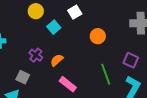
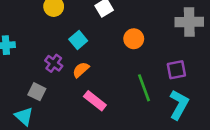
cyan square: (54, 27) -> (78, 40), moved
purple square: (131, 60) -> (176, 70), turned -35

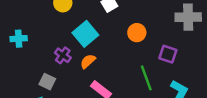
cyan square: (78, 40) -> (85, 34), size x1.5
purple square: (176, 70) -> (168, 54), moved, turned 30

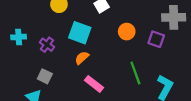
cyan square: (85, 34) -> (80, 33), turned -30
purple square: (168, 54) -> (156, 39), moved
purple cross: (63, 55) -> (47, 45), moved

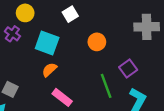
purple square: (156, 39) -> (128, 69), moved, turned 35
purple cross: (47, 45) -> (12, 34), moved

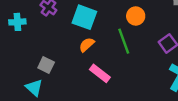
green line: (106, 86) -> (124, 41), moved

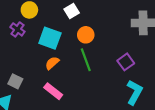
orange circle: (136, 16) -> (86, 35), moved
pink rectangle: (100, 73) -> (53, 91), moved

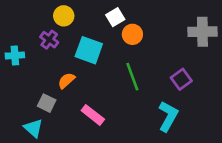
orange circle: (86, 35) -> (132, 34), moved
orange semicircle: (52, 63) -> (66, 81), moved
cyan L-shape: (134, 92) -> (168, 116), moved

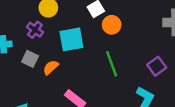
cyan square: (89, 50) -> (71, 39), turned -30
gray square: (47, 103) -> (30, 59), moved

